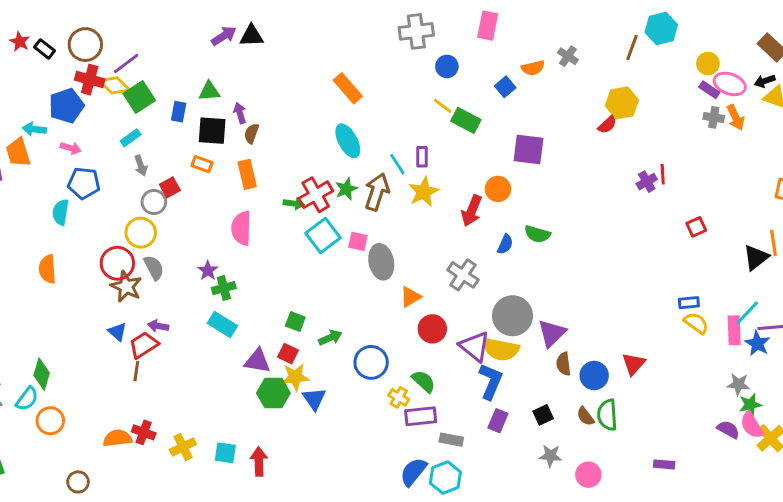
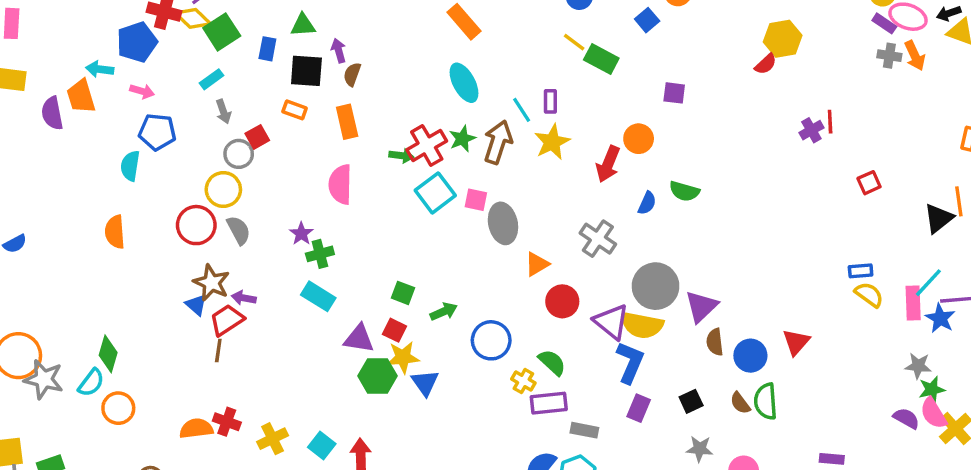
purple square: (529, 150) -> (674, 93), size x0.6
brown star: (126, 287) -> (212, 283), moved
cyan square: (225, 453) -> (322, 445), turned 30

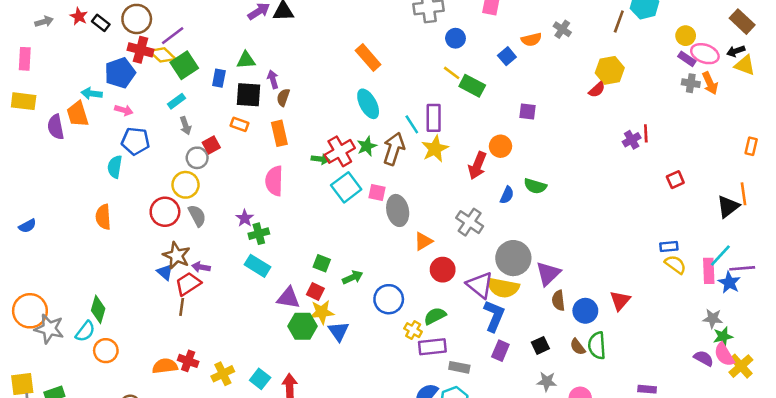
purple rectangle: (550, 101) -> (434, 118), size x1.5
green semicircle: (552, 362) -> (435, 316), turned -70

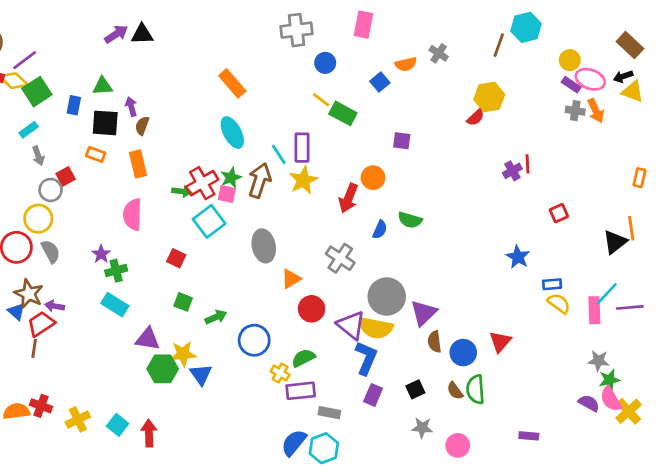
pink square: (377, 192) -> (227, 194), moved
blue star: (729, 282) -> (518, 257), moved
red square: (315, 291) -> (176, 258), moved

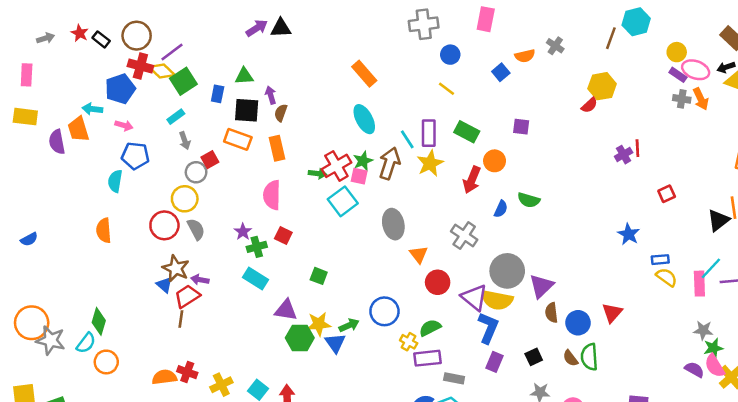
green rectangle: (343, 113) -> (467, 132), moved
orange rectangle: (96, 154) -> (238, 139), size x1.5
red square: (176, 258) -> (283, 235), moved
orange triangle: (291, 279) -> (419, 254), turned -36
green arrow: (216, 317) -> (349, 325), moved

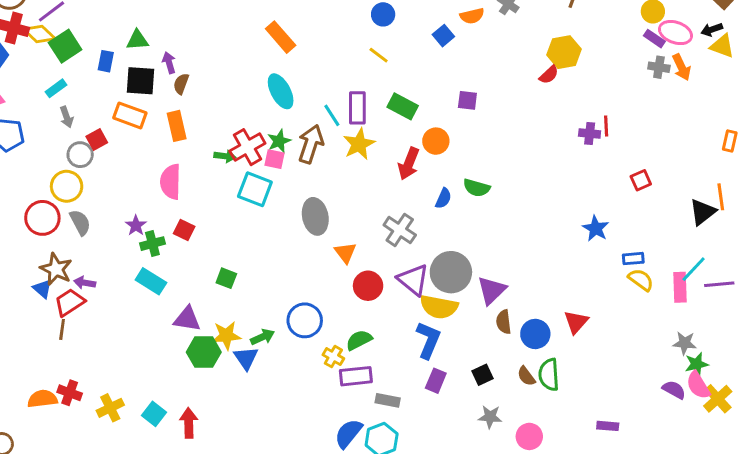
purple cross: (624, 155) -> (590, 134), turned 36
cyan square: (343, 201) -> (255, 189), turned -32
purple triangle: (474, 297) -> (413, 280), moved

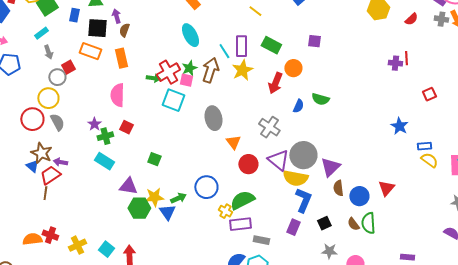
red semicircle: (549, 75) -> (411, 19), moved
green semicircle: (359, 340) -> (242, 200), size x1.4
blue L-shape: (428, 340) -> (303, 200), moved

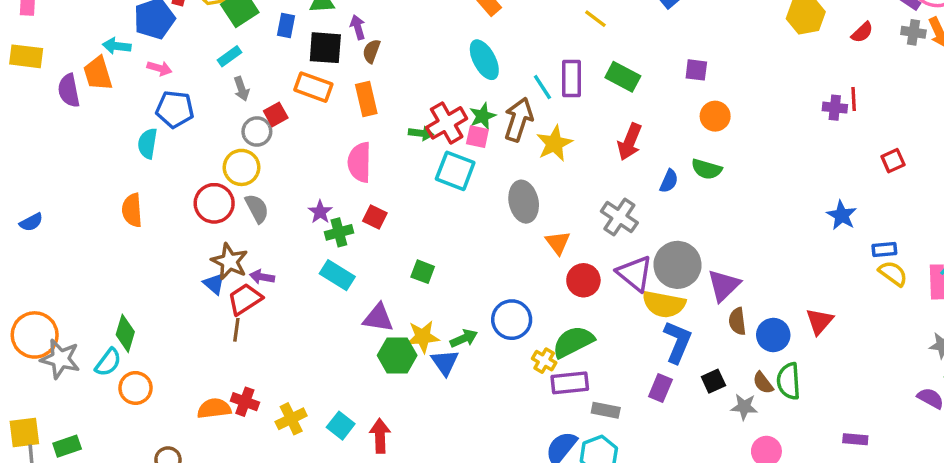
orange circle: (293, 68) -> (715, 116), moved
yellow star: (242, 70) -> (554, 143), moved
gray star: (329, 251) -> (744, 407), moved

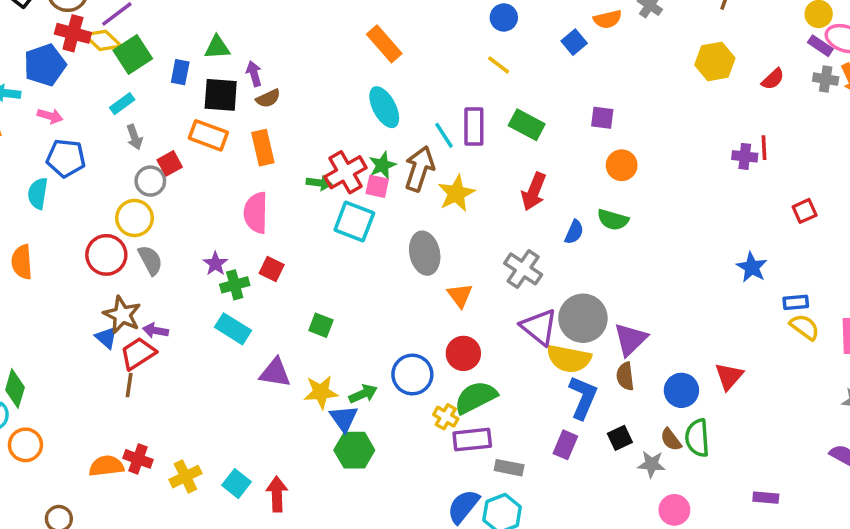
brown semicircle: (371, 51) -> (268, 98), turned -135
red circle: (583, 280) -> (463, 353), moved
brown semicircle: (737, 321) -> (625, 376), moved
green hexagon: (397, 355) -> (354, 450), moved

